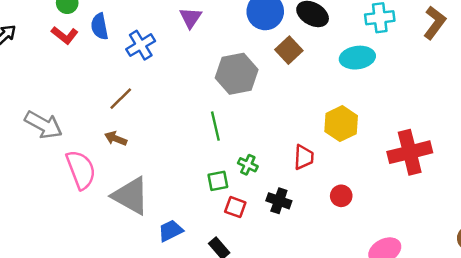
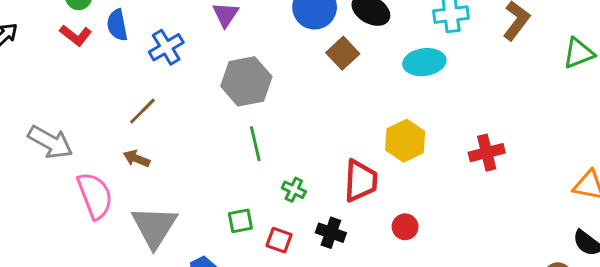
gray hexagon: (237, 74) -> (246, 81), moved
red cross: (410, 152) -> (487, 153), moved, size x0.7
red trapezoid: (304, 157) -> (361, 181), size x1.4
green square: (218, 181) -> (240, 221), moved
gray triangle: (131, 196) -> (154, 227), turned 33

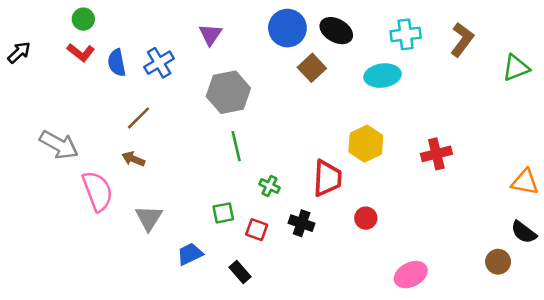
blue semicircle: (117, 25) -> (117, 63), moved
gray triangle: (154, 227) -> (149, 218), size x0.7

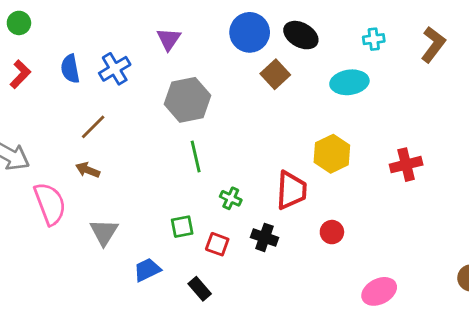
green circle: (83, 19) -> (19, 23), moved
cyan cross: (406, 34) -> (374, 39), size x0.7
red L-shape: (81, 52) -> (20, 74), moved, turned -84

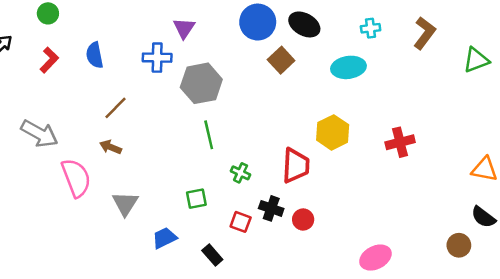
blue cross: (115, 69) -> (157, 58), moved, turned 32
red circle: (332, 232) -> (303, 219), moved
red square: (217, 244) -> (241, 222), moved

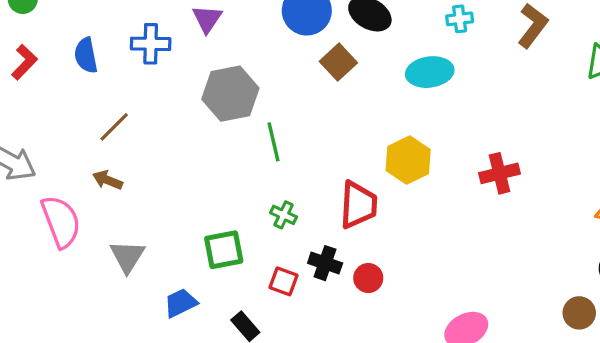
blue cross: (157, 58) -> (151, 44), moved
green line: (209, 135) -> (274, 142), moved
green square: (196, 199) -> (224, 250), size x1.4

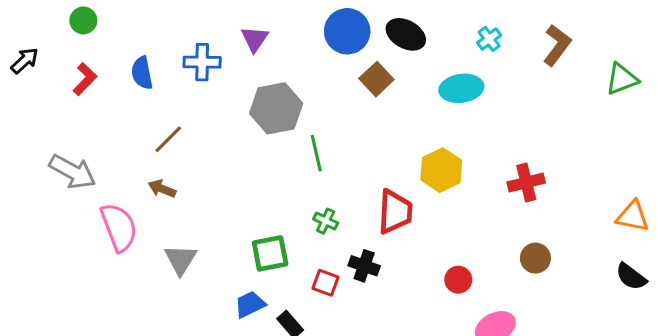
cyan cross: (460, 19) -> (489, 39), turned -30
red circle: (368, 278) -> (458, 280), moved
blue trapezoid: (181, 303) -> (250, 304), moved
brown circle: (579, 313) -> (535, 258), moved

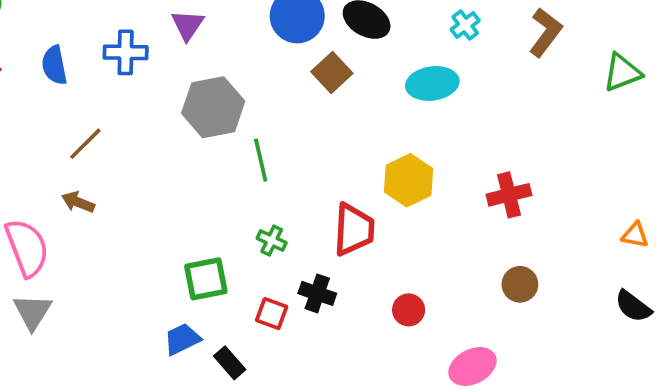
orange triangle: (633, 216) -> (635, 235), size x0.7
gray triangle: (181, 260) -> (32, 312), moved
red circle: (458, 280) -> (409, 310), moved

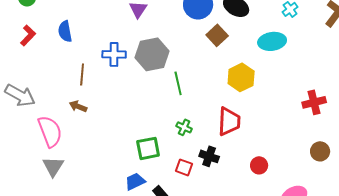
blue cross: (126, 52) -> (114, 54), moved
brown line: (85, 144) -> (82, 74), turned -40
yellow hexagon: (409, 180) -> (241, 77), moved

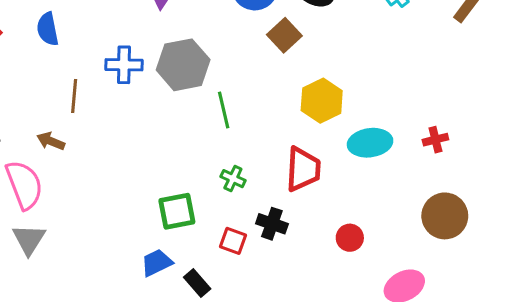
cyan ellipse: (272, 41) -> (370, 143), moved
red cross: (314, 102) -> (435, 140), size x0.7
brown arrow: (78, 106) -> (51, 141), moved
brown circle: (320, 151) -> (445, 216), size x1.5

